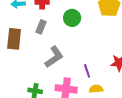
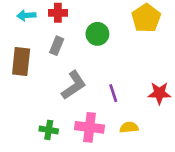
purple line: (87, 71) -> (113, 93), moved

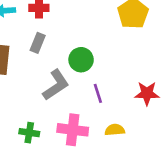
green circle: (97, 34) -> (81, 60), moved

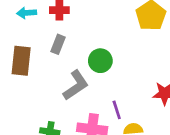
purple line: (98, 93) -> (117, 110), moved

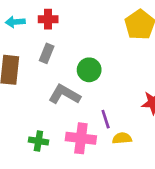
gray L-shape: (76, 85) -> (64, 94), turned -116

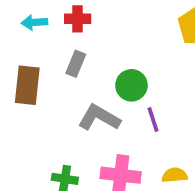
purple line: (106, 119) -> (153, 119), moved

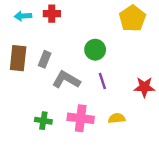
gray rectangle: (76, 64) -> (45, 59), moved
green circle: (131, 85) -> (95, 50), moved

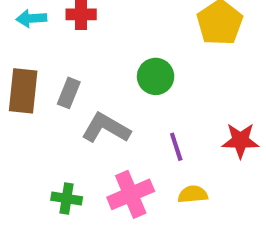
purple line: (102, 81) -> (176, 147), moved
pink cross: (81, 118) -> (131, 194), turned -30

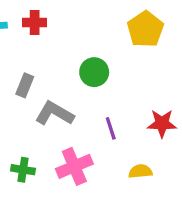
yellow semicircle: (193, 194) -> (140, 171), moved

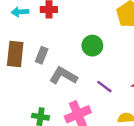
purple line: (111, 128) -> (104, 87), turned -35

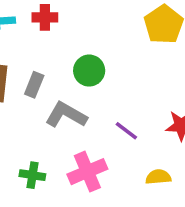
green circle: (92, 46) -> (89, 71), moved

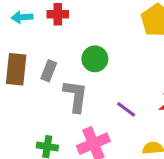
gray L-shape: (66, 115) -> (76, 96), turned 68

